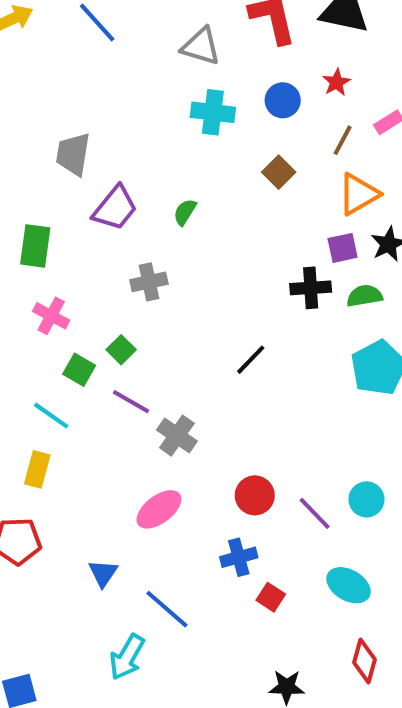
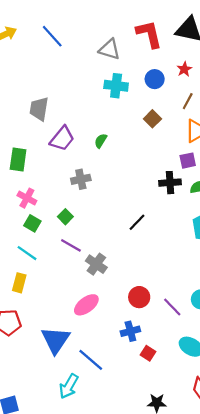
green square: (79, 370) -> (32, 223), moved
blue triangle: (103, 573) -> (56, 340), size x1.8

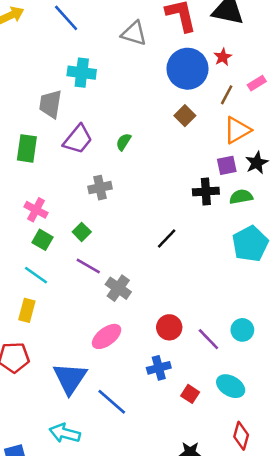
blue circle: (155, 79) -> (188, 69), size x1.8
cyan cross: (116, 86) -> (82, 73), moved
green rectangle: (18, 159) -> (27, 148), moved
red square: (148, 353) -> (190, 394), moved
cyan arrow: (69, 386) -> (65, 433), moved, turned 75

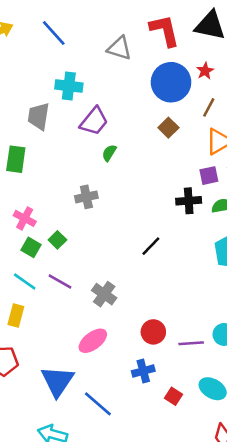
purple trapezoid: (78, 139) -> (94, 121), moved
green square: (82, 232) -> (57, 240), moved
purple line: (88, 266) -> (60, 281), moved
purple line: (208, 339) -> (191, 343), turned -50

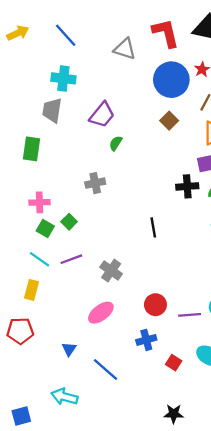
cyan cross: (69, 86) -> (63, 78), moved
pink cross: (25, 218) -> (40, 202), turned -30
black line: (151, 246) -> (153, 227), turned -54
purple line: (60, 281) -> (71, 259), turned -50
blue triangle: (57, 381) -> (69, 349), size x0.5

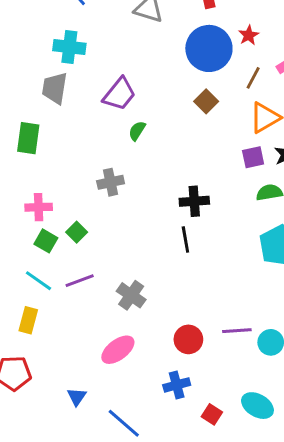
black cross: (187, 186) -> (194, 201), moved
purple line: (190, 315) -> (237, 331), moved

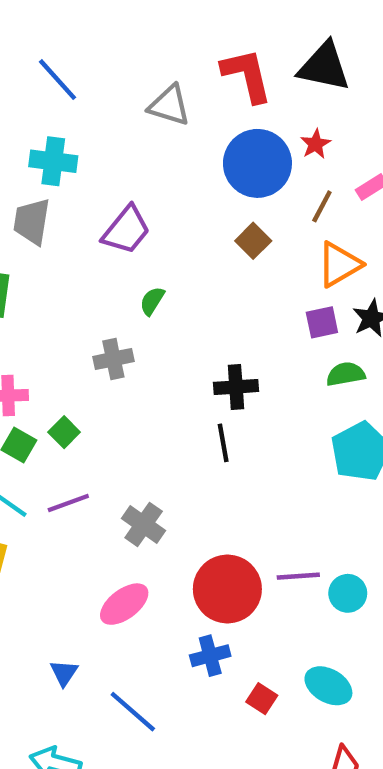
green semicircle: (137, 131) -> (152, 301), moved
red circle: (188, 339) -> (227, 589), size x1.6

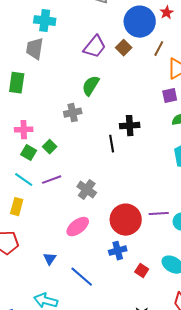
brown line: (322, 206) -> (159, 49), moved
purple trapezoid: (126, 230) -> (95, 47), moved
brown square: (253, 241) -> (124, 48), moved
green semicircle: (152, 301) -> (91, 86), size x1.5
black line: (223, 443) -> (112, 144), moved

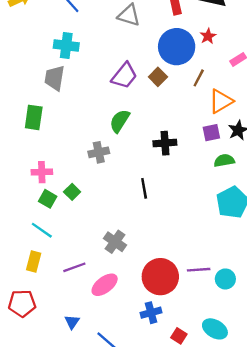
black cross: (130, 126) -> (165, 143), moved
purple line: (52, 180) -> (74, 267), moved

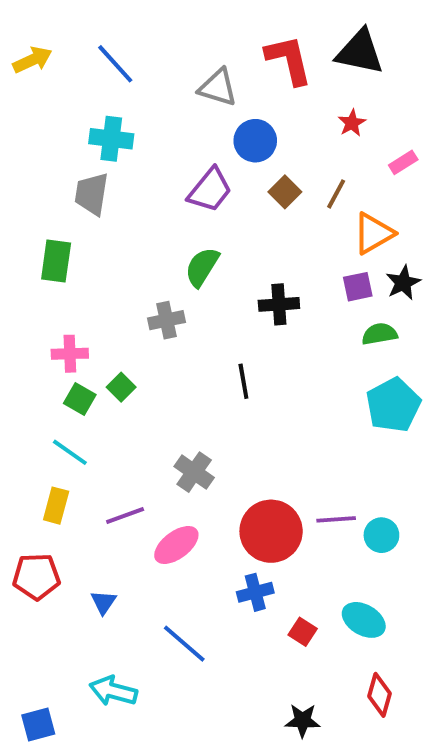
blue circle: (177, 47) -> (255, 141), moved, size x0.7
brown square: (158, 77) -> (285, 192), moved
blue triangle: (72, 322) -> (103, 602), moved

